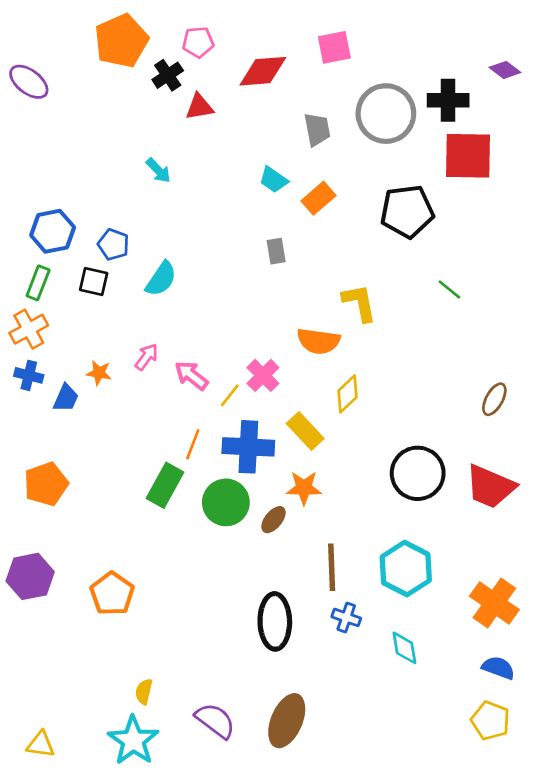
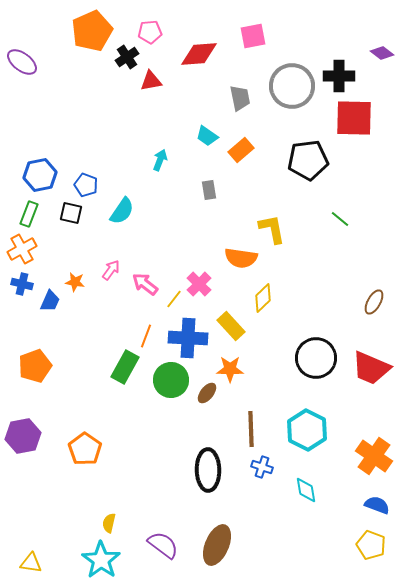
cyan arrow: (158, 170) -> (160, 160), moved, turned -115

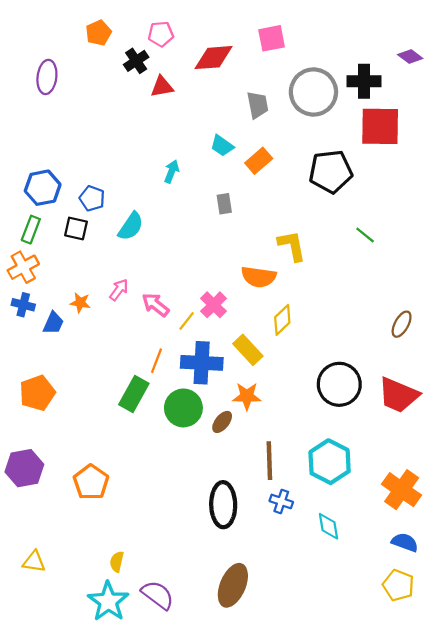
orange pentagon: (92, 31) -> (99, 33), size x0.6
purple ellipse: (22, 62) -> (47, 77), moved, turned 60
purple semicircle: (163, 545) -> (158, 595), moved
yellow triangle: (31, 563) -> (34, 562), moved

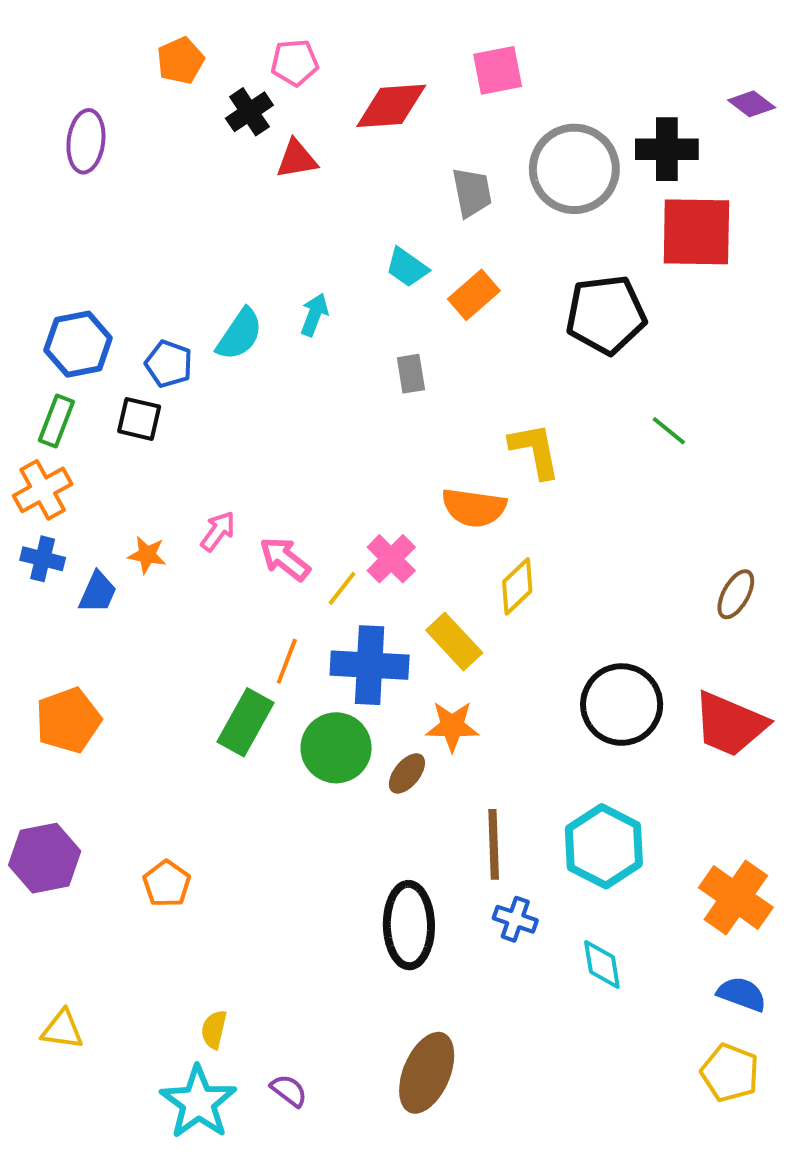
cyan semicircle: (131, 226) -> (240, 334), moved
orange pentagon: (91, 482) -> (167, 884), size x0.7
purple semicircle: (158, 595) -> (289, 1091), size x0.6

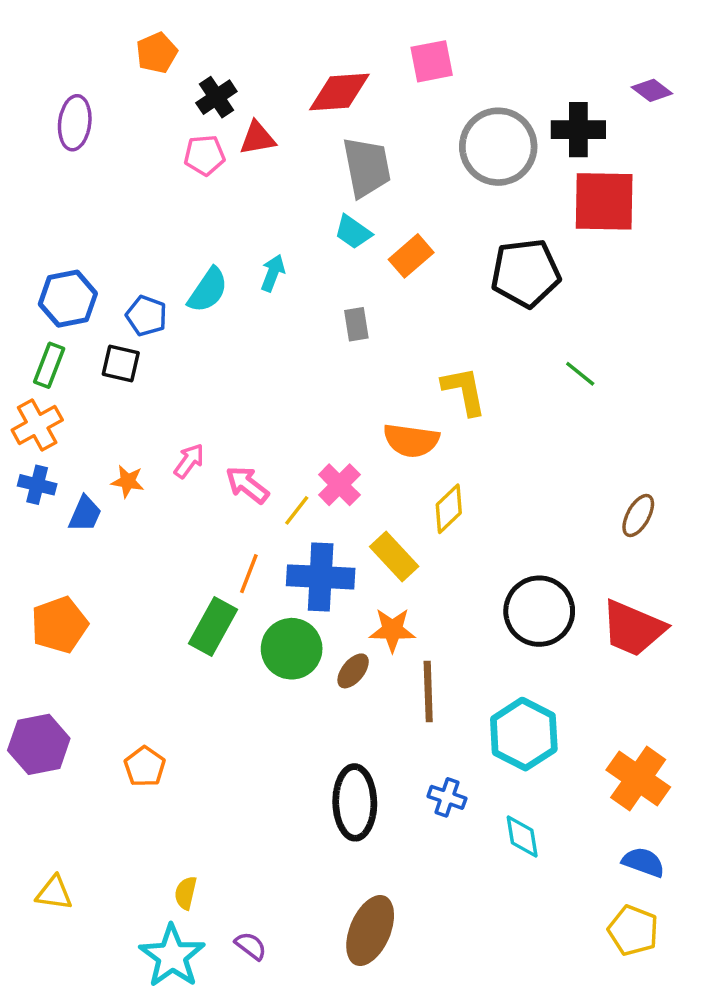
pink pentagon: (295, 63) -> (204, 155), moved
gray trapezoid: (472, 193) -> (367, 167), moved, size x1.4
brown line: (494, 844) -> (428, 691), moved

